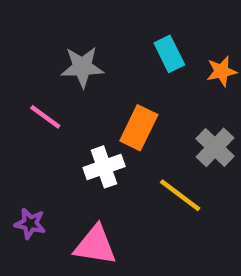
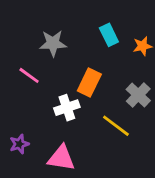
purple star: (30, 224) -> (19, 144), turned -30

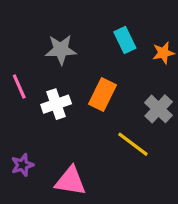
pink line: (29, 75) -> (19, 86), moved, turned 30
white cross: (67, 108) -> (56, 104), moved

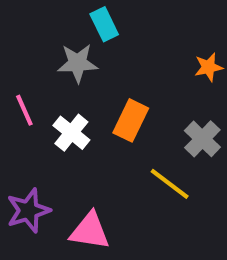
cyan rectangle: (125, 40) -> (104, 24), moved
white cross: (56, 104) -> (71, 133), turned -32
purple star: (22, 165) -> (28, 210), size x1.5

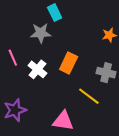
gray cross: (202, 139) -> (106, 73), turned -30
pink triangle: (90, 231) -> (63, 121), moved

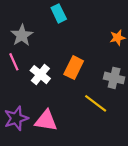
gray star: (41, 33) -> (22, 35), moved, turned -30
pink triangle: (63, 121) -> (46, 121), moved

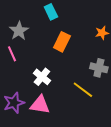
orange rectangle: (74, 68) -> (62, 42), moved
white cross: (40, 75) -> (42, 77), moved

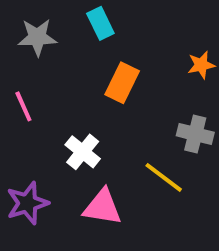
gray star: (19, 31) -> (37, 37), moved, turned 30
pink triangle: (40, 105) -> (102, 207), moved

